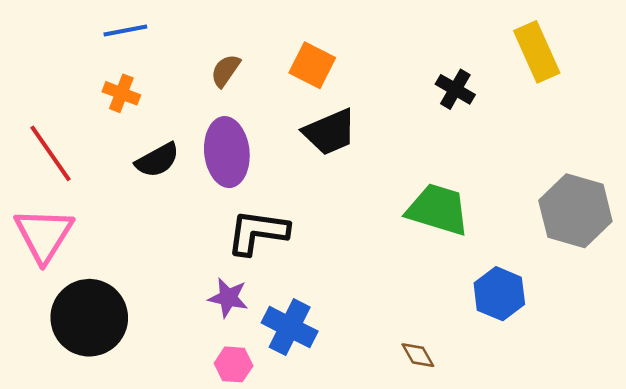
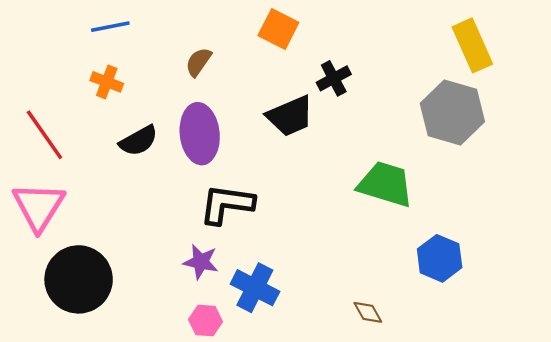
orange square: (312, 65) -> (278, 29), moved
black cross: (455, 89) -> (334, 78), moved, turned 32
gray hexagon: (575, 211) -> (452, 112), moved

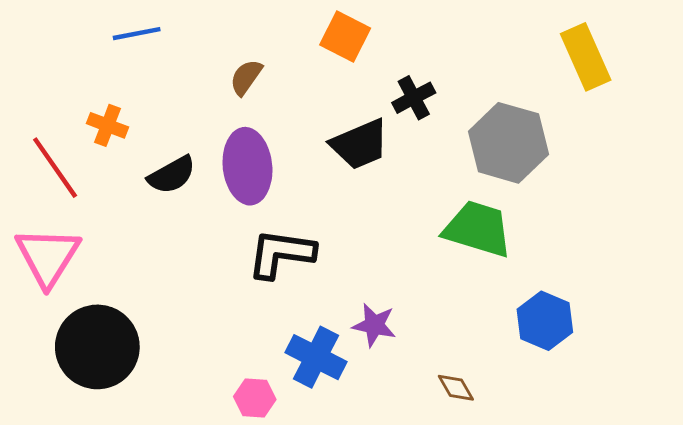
orange cross: (107, 82) -> (108, 125), moved
gray hexagon: (452, 112) -> (508, 143), moved
purple star: (201, 262) -> (374, 325), moved

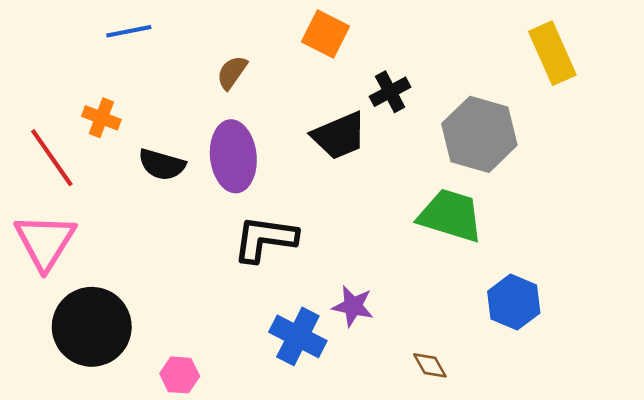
black semicircle: (172, 175) -> (162, 165), turned 45
pink hexagon: (255, 398) -> (180, 375), moved

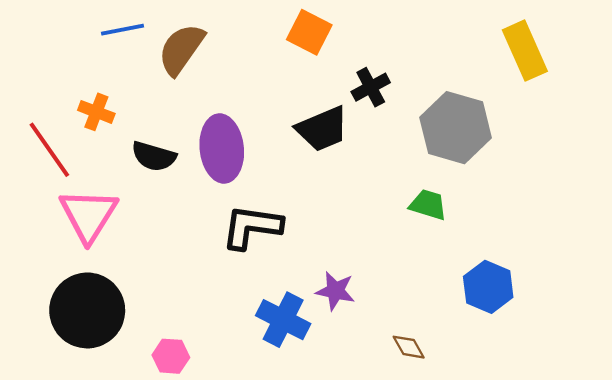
brown semicircle: (232, 72) -> (181, 49), moved, size x1.6
green trapezoid: (451, 215) -> (428, 205), size x0.6
pink triangle: (45, 242) -> (89, 215), moved

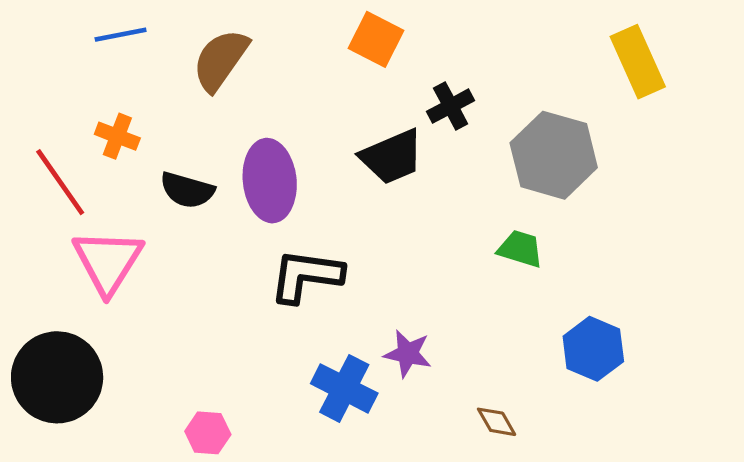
blue line: (122, 30) -> (121, 35), moved
black circle: (87, 310) -> (57, 377), moved

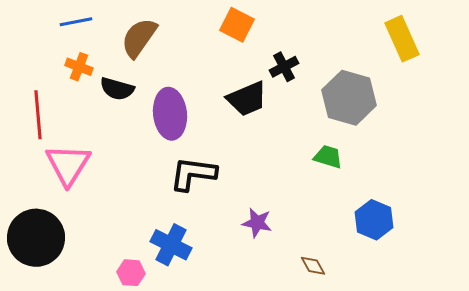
orange cross: (117, 136) -> (79, 67), moved
red line: (60, 182) -> (38, 115), turned 30
black semicircle: (187, 190) -> (117, 89), moved
blue cross: (344, 388) -> (171, 245), moved

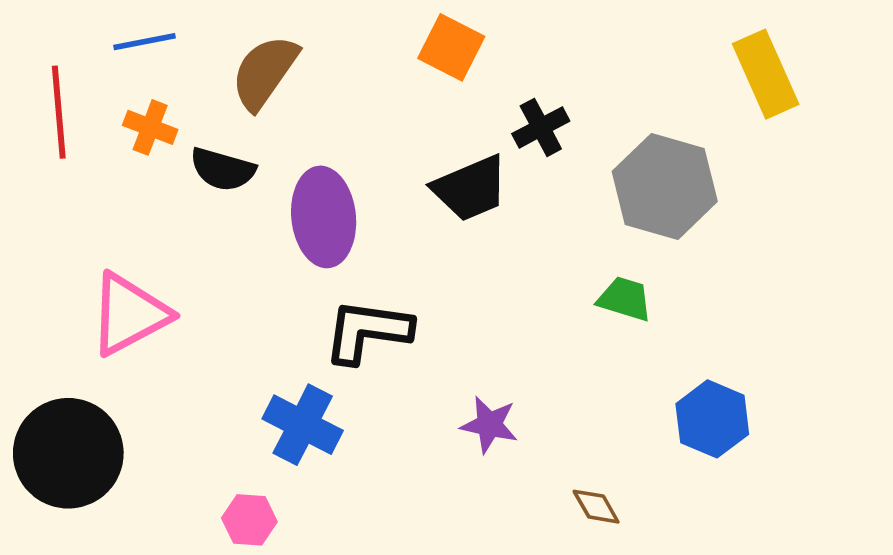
red line: (38, 115) -> (59, 112), moved
pink triangle: (68, 165) -> (129, 314), turned 30
blue cross: (171, 245) -> (303, 425), moved

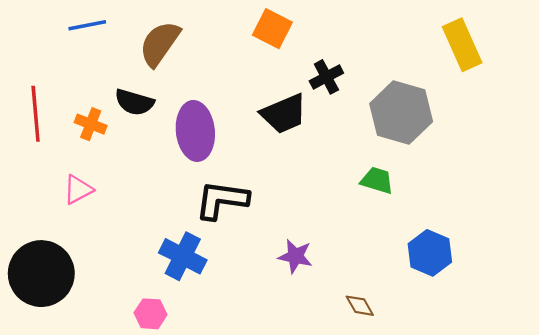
red line: (59, 112) -> (36, 114), moved
orange cross: (150, 127) -> (91, 124), moved
pink triangle: (129, 314) -> (78, 190), size x0.6

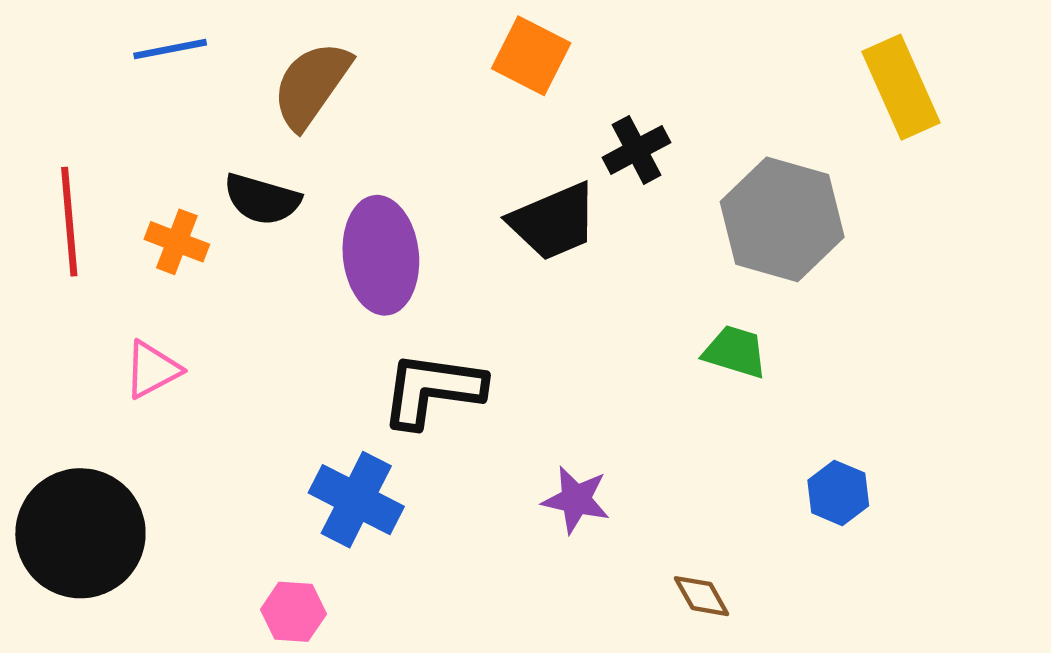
blue hexagon: (430, 253) -> (838, 493), size x0.7

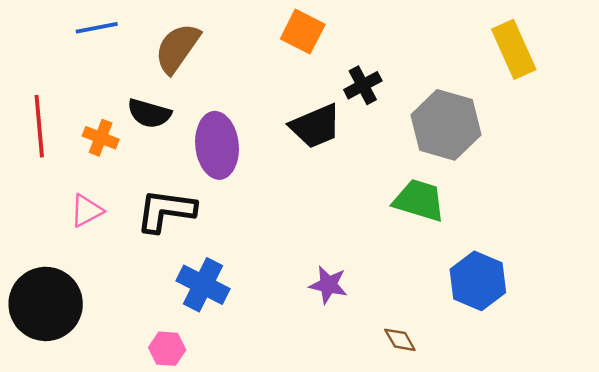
green trapezoid: (735, 352) -> (419, 200), size x1.4
black L-shape: (432, 390) -> (166, 211), moved
blue hexagon: (838, 493) -> (478, 281), size x1.6

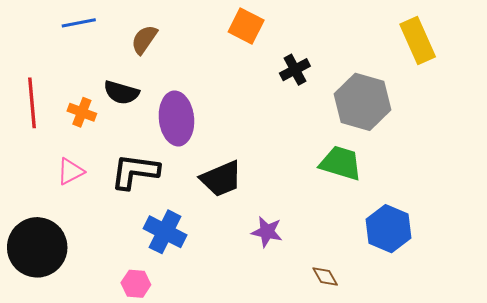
brown semicircle: (177, 48) -> (144, 39), size x0.7
black trapezoid: (315, 126) -> (221, 179), moved

